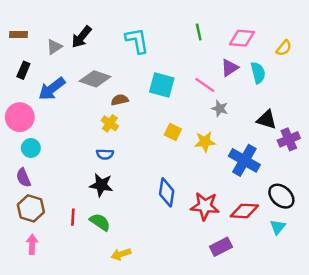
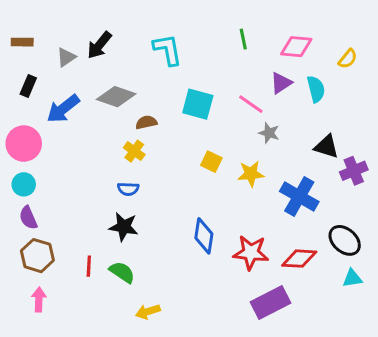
cyan circle: (31, 148) -> (24, 184), moved
cyan triangle: (278, 227) -> (352, 278), moved, turned 42
purple rectangle: (221, 247) -> (270, 302), size x1.4

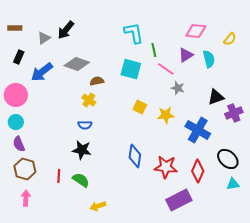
green line: (243, 39) -> (154, 50), moved
cyan L-shape: (168, 50) -> (134, 33), moved
black triangle: (327, 147) -> (216, 97), turned -36
red diamond: (299, 259) -> (198, 171), turned -70

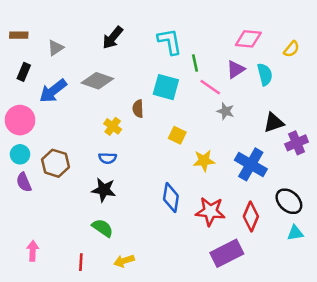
black arrow: (66, 30) -> (113, 38), moved
brown semicircle: (97, 81) -> (138, 109), moved, turned -80
yellow star: (166, 115) -> (204, 161), moved
brown hexagon: (25, 169) -> (56, 163), moved
red line: (59, 176) -> (81, 262), moved

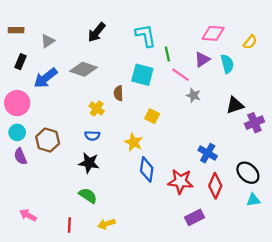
yellow star: (204, 161) -> (134, 142), moved, turned 30
blue cross: (251, 164) -> (208, 153), moved, size x0.7
pink arrow: (33, 251) -> (28, 215), turned -63
purple rectangle: (227, 253) -> (195, 217), size x0.7

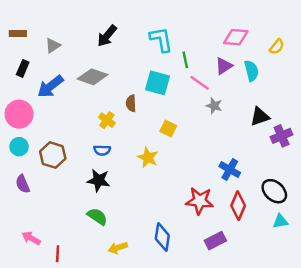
purple semicircle: (20, 156) -> (23, 184), moved
blue diamond: (147, 169) -> (162, 237), moved
red line: (69, 225) -> (58, 254), moved

